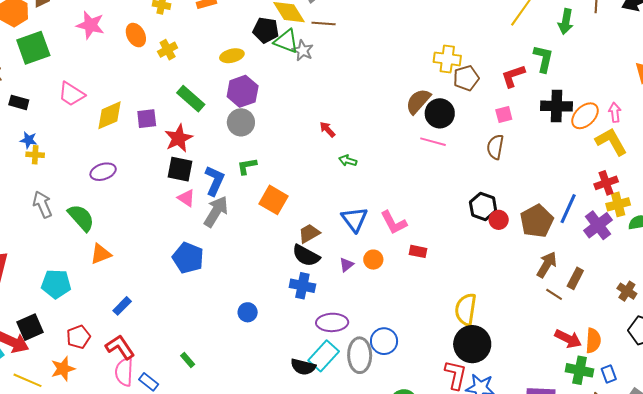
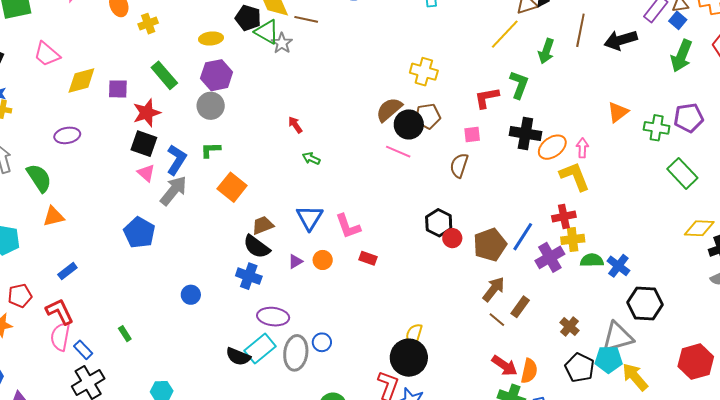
brown pentagon: (466, 78) -> (428, 116), moved
yellow semicircle: (466, 309) -> (414, 335), moved, size x0.7
blue circle: (384, 341) -> (322, 342), size x0.7

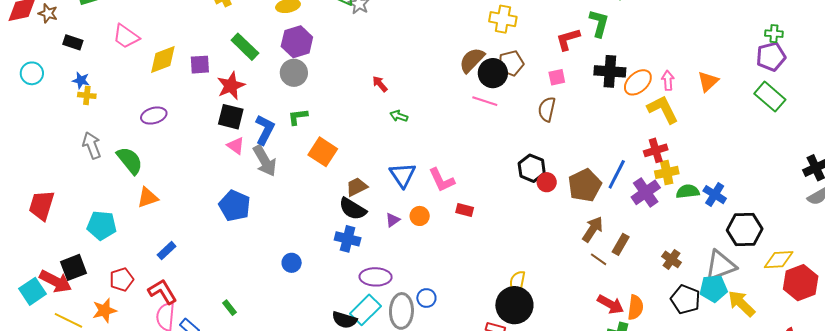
orange triangle: (618, 112) -> (708, 81), moved
purple pentagon: (689, 118) -> (771, 57), moved
green cross: (657, 128) -> (774, 34), moved, size x0.7
gray arrow: (174, 191) -> (265, 161), turned 116
yellow diamond: (699, 228) -> (779, 260), moved

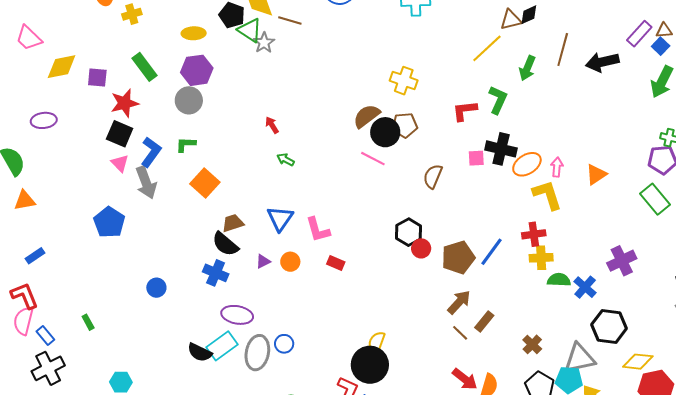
pink square: (557, 77) -> (476, 158), moved
purple cross: (646, 192) -> (622, 261), moved

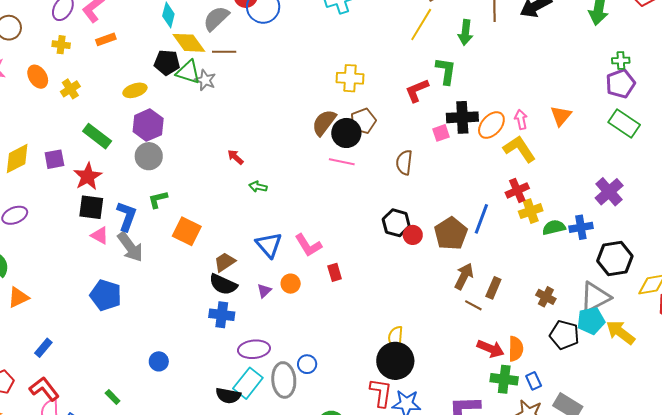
red rectangle: (336, 263) -> (335, 272), turned 66
blue cross: (585, 287) -> (581, 227), turned -35
blue circle: (156, 288) -> (159, 361), moved

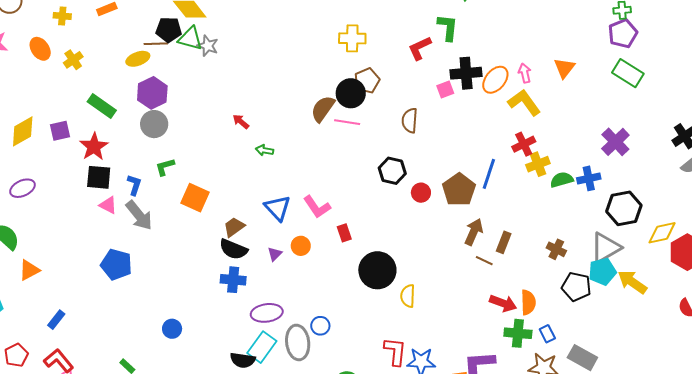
brown line: (224, 52) -> (156, 44), moved
brown semicircle: (324, 123) -> (323, 109), moved
blue L-shape: (127, 216) -> (134, 185), size x0.7
black hexagon: (396, 223) -> (392, 171), moved
black circle: (395, 361) -> (377, 270), moved

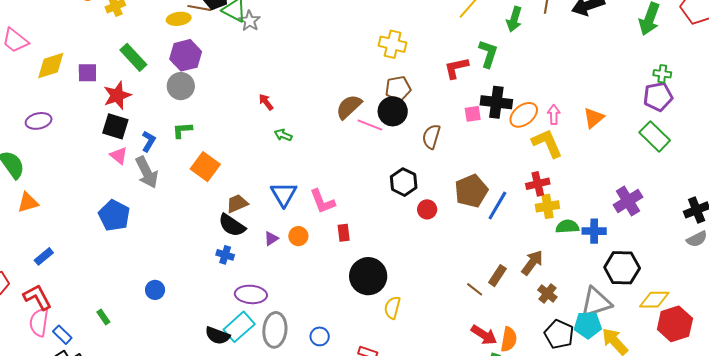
black circle: (351, 93) -> (393, 111), moved
brown pentagon: (459, 190) -> (471, 191), moved
brown arrow: (474, 232) -> (532, 263), moved
blue cross: (233, 280) -> (225, 255), size x0.7
blue circle: (320, 326) -> (320, 336), moved

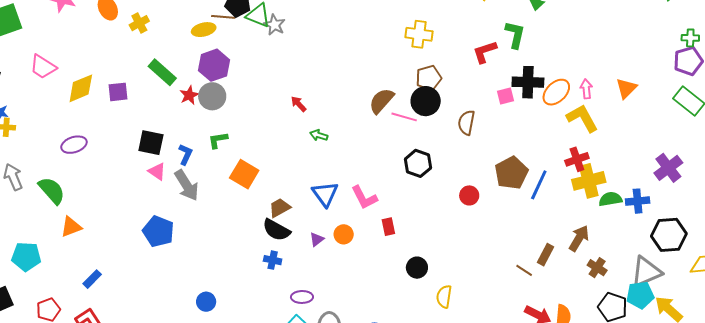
red star: (117, 95) -> (189, 95), moved, size x0.7
black hexagon: (404, 182) -> (418, 163), moved
yellow cross: (547, 206) -> (589, 181), size x1.4
black circle: (368, 276) -> (417, 268), size x0.6
purple ellipse: (251, 294) -> (302, 297), size x0.7

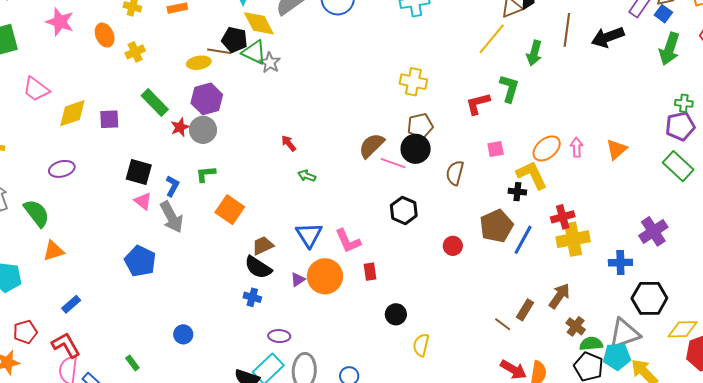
black cross: (528, 82) -> (517, 192), moved, size x0.6
yellow L-shape: (582, 118) -> (532, 175), moved
green semicircle: (610, 199) -> (591, 344), moved
orange circle: (344, 234) -> (325, 276), size x1.8

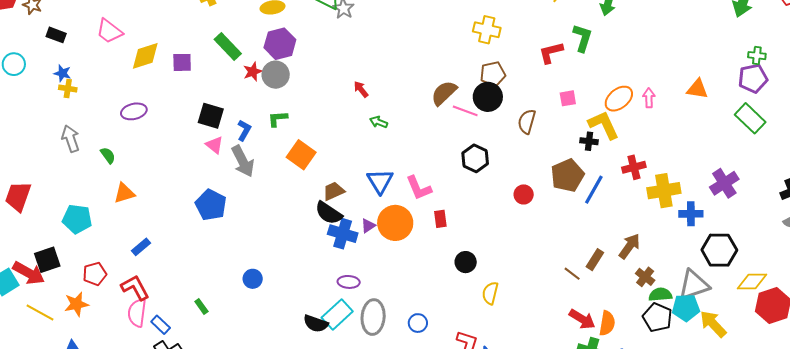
orange triangle: (617, 149) -> (697, 89), moved, turned 50
green semicircle: (37, 213) -> (108, 155), size x0.6
yellow cross: (573, 239) -> (664, 191), moved
blue cross: (252, 297) -> (343, 234), moved, size x1.6

